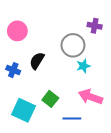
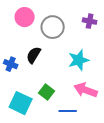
pink circle: (17, 31) -> (25, 17), moved
gray circle: (73, 45) -> (53, 27), moved
cyan star: (83, 66) -> (79, 60), size x1.5

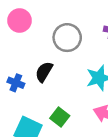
pink circle: (25, 17) -> (20, 20), moved

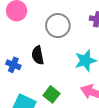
black semicircle: (44, 72) -> (38, 55), turned -42

